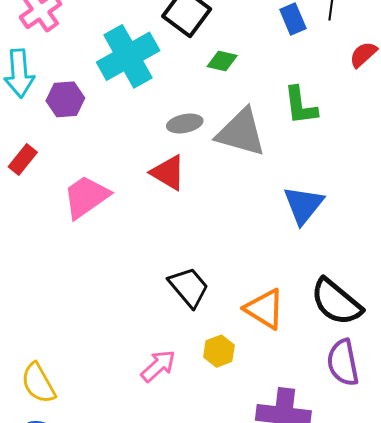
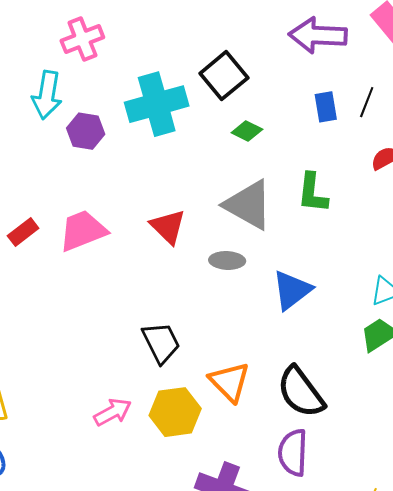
gray ellipse: (185, 123) -> (227, 260), moved
red rectangle: (23, 159) -> (23, 232), moved
yellow hexagon: (219, 351) -> (175, 412), size x1.6

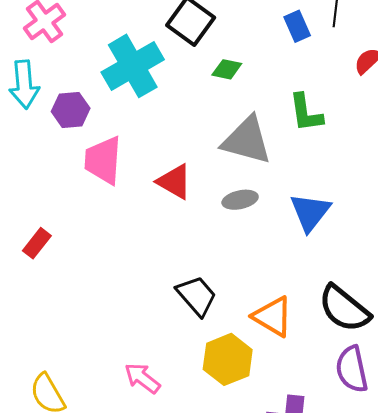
pink trapezoid: (83, 231) -> (103, 160), moved, turned -50
red rectangle: (23, 232) -> (37, 243), moved
pink arrow: (113, 412) -> (142, 378), moved, turned -99

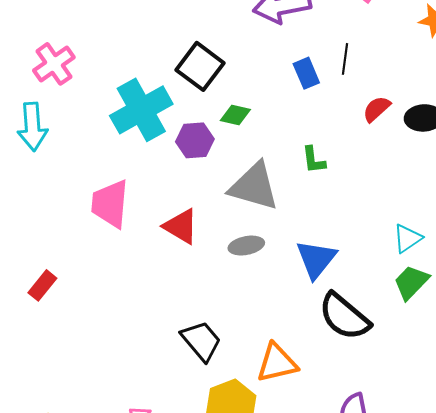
purple hexagon: (71, 110) -> (195, 140), moved
green L-shape: (306, 113) -> (314, 160), size x0.7
black semicircle: (344, 309) -> (344, 317), moved
orange triangle: (273, 317) -> (277, 363), turned -45

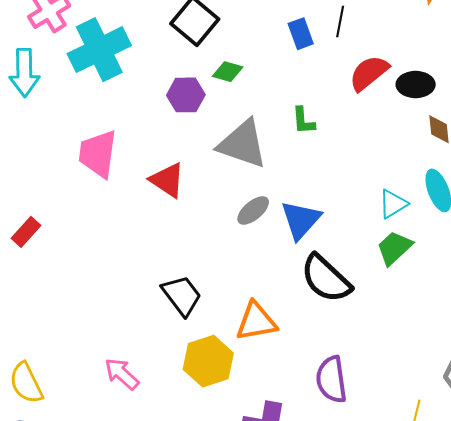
red semicircle: (377, 109) -> (369, 73), size x1.4
cyan cross: (141, 110) -> (99, 50), moved
gray ellipse: (246, 246) -> (253, 210), moved, turned -32

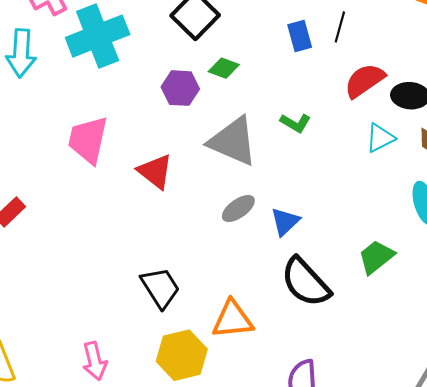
green L-shape: (303, 121) -> (295, 123), turned -60
cyan triangle: (393, 204) -> (380, 138), moved
blue triangle: (301, 220) -> (285, 222), size x0.7
pink arrow: (122, 374) -> (95, 361), turned -150

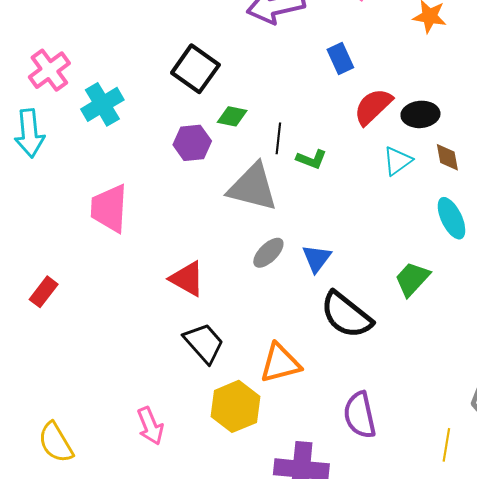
black line: (340, 27) -> (278, 138), moved
cyan cross: (98, 36) -> (102, 104), size x0.7
blue rectangle: (300, 36) -> (340, 59), moved
red triangle: (155, 171) -> (187, 279), moved

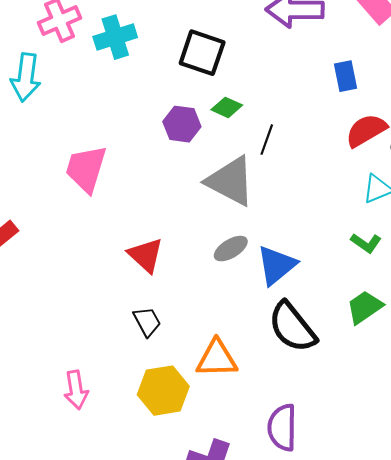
black square: (195, 69) -> (202, 53), turned -30
cyan cross: (102, 104) -> (115, 37), moved
green L-shape: (311, 159) -> (366, 243), moved
blue triangle: (317, 258) -> (276, 265), size x1.4
black trapezoid: (204, 343) -> (147, 322), size x0.7

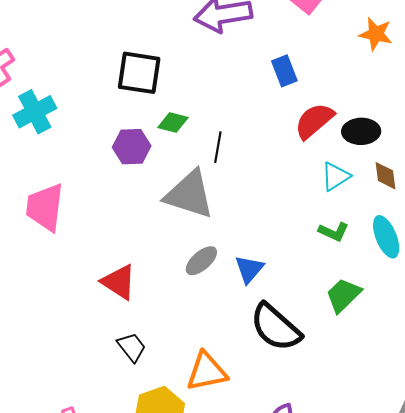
cyan cross: (115, 37) -> (35, 112), moved
blue triangle: (276, 265) -> (249, 269), size x0.7

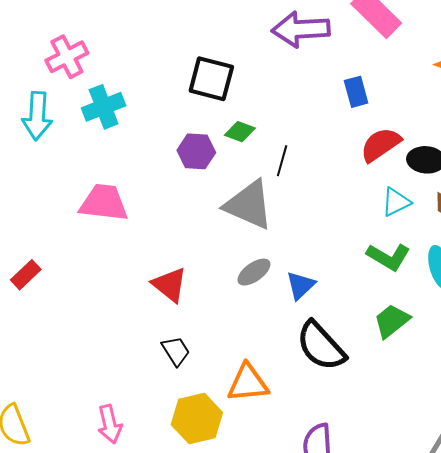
pink trapezoid: (45, 207) -> (104, 203), turned 84
green L-shape: (334, 232) -> (388, 257), size x1.4

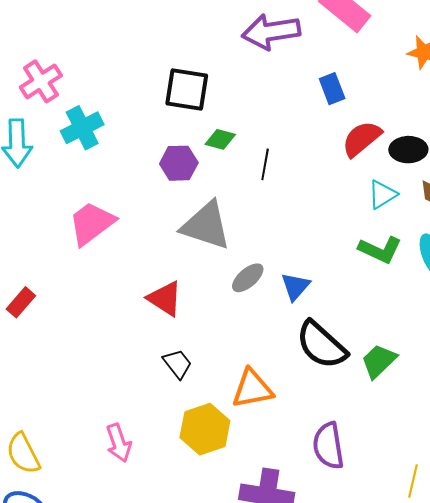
pink trapezoid: (104, 203) -> (92, 223), turned -38
gray triangle: (249, 205) -> (206, 226), moved
green trapezoid: (392, 321) -> (379, 361), moved

